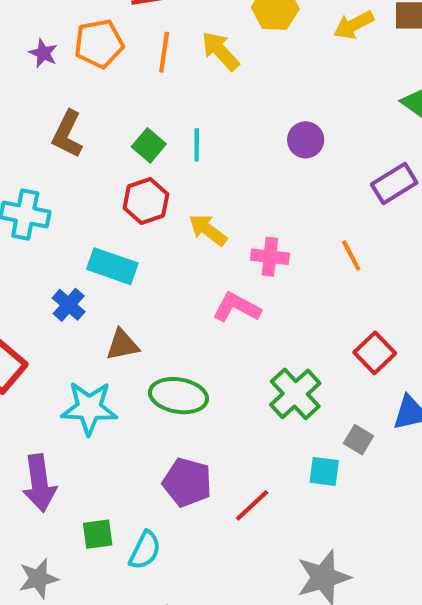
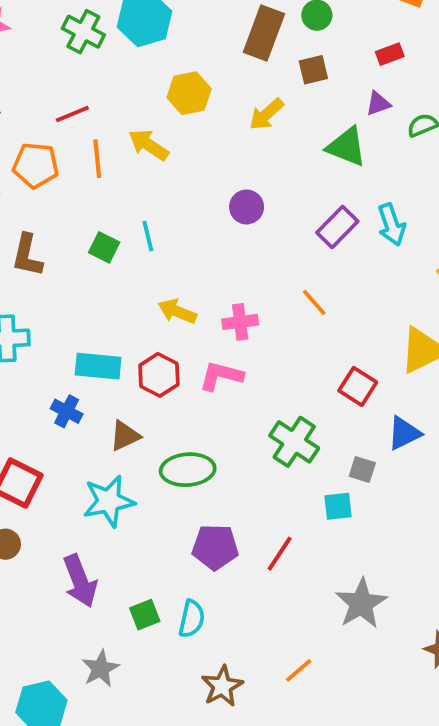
yellow arrow: (354, 25) -> (266, 114), moved
orange pentagon: (99, 44) -> (36, 165), turned 30
red hexagon: (146, 201) -> (159, 375), moved

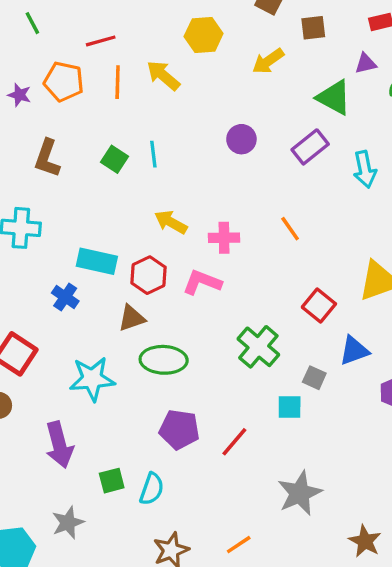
purple rectangle: (337, 227) -> (310, 147), moved
brown triangle: (125, 436) -> (132, 318), moved

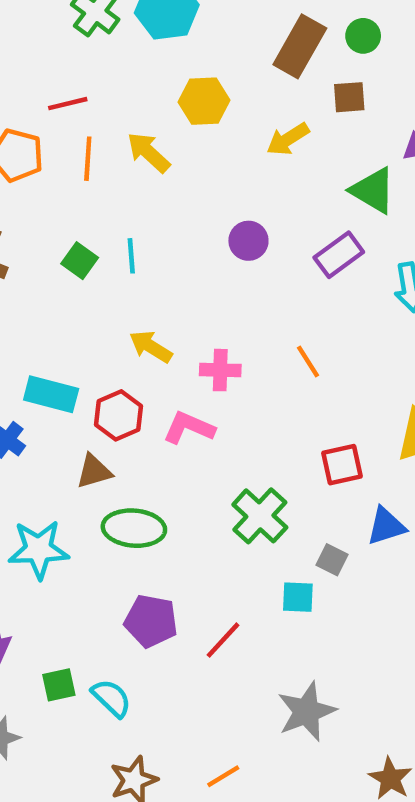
red square: (319, 305) -> (342, 465), turned 36
cyan semicircle: (152, 489) -> (111, 698), turned -68

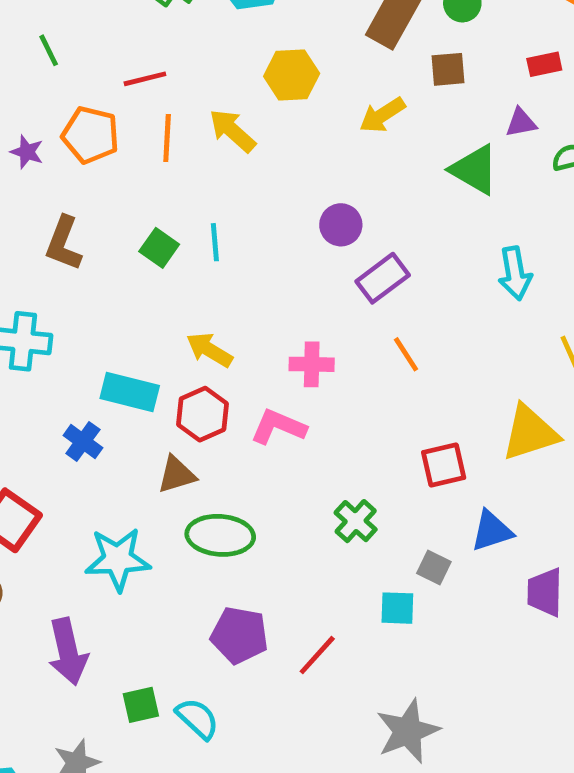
purple rectangle: (339, 255) -> (383, 278), moved
yellow arrow: (151, 347) -> (210, 350), moved
green cross: (260, 516) -> (356, 521), size x0.7

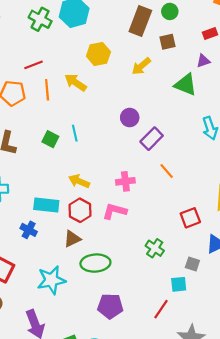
red line: (317, 655) -> (161, 309), moved

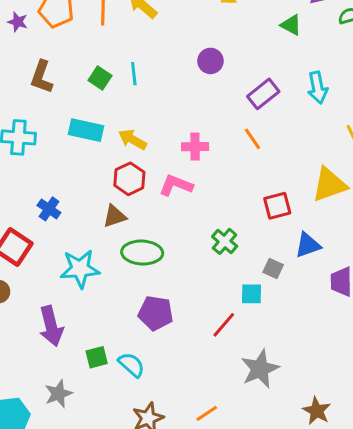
green triangle: (186, 85) -> (291, 25), size x0.7
purple rectangle: (152, 139) -> (263, 94), moved
cyan rectangle: (46, 205) -> (86, 130), moved
blue cross: (29, 230) -> (49, 209), moved

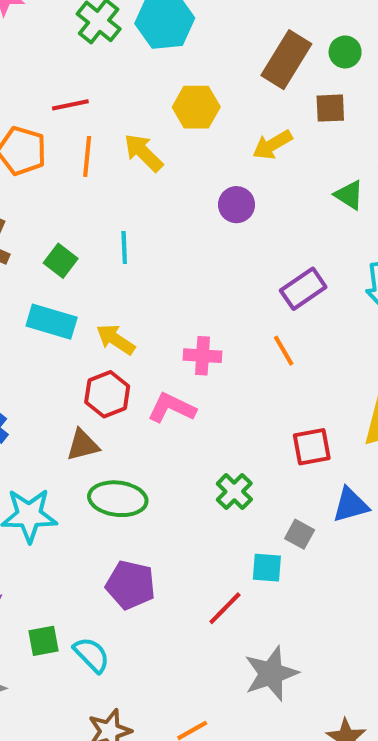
purple circle: (210, 61) -> (237, 205), moved
green square: (100, 78) -> (61, 261), moved

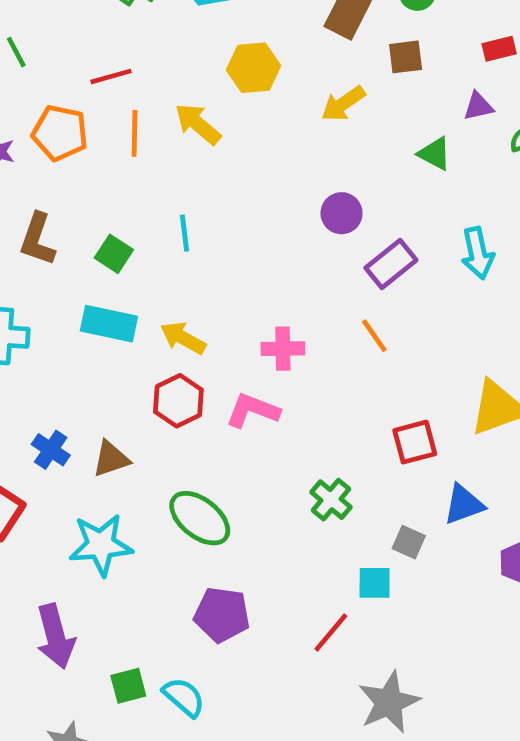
purple circle: (237, 205) -> (342, 213), moved
brown triangle: (83, 445) -> (111, 459), moved
green ellipse: (118, 499) -> (200, 518), turned 36

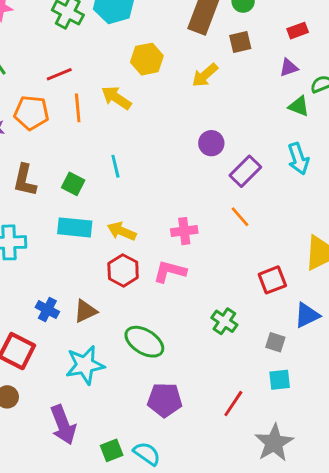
green triangle: (435, 154) -> (299, 106), moved
cyan square: (375, 583) -> (280, 380), moved

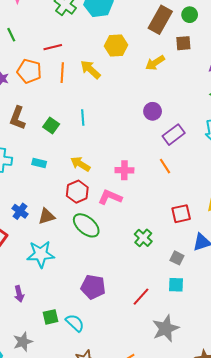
cyan rectangle: (75, 227) -> (39, 163), moved, size x0.6
green ellipse: (144, 342) -> (86, 225), moved
purple arrow: (63, 425) -> (19, 294), size x0.6

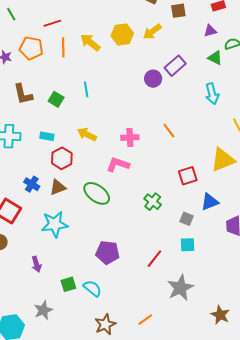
yellow hexagon: (116, 45) -> (122, 34), moved
brown L-shape: (18, 118) -> (23, 94), turned -30
purple rectangle: (174, 135) -> (175, 66), moved
red hexagon: (77, 192) -> (62, 158), moved

